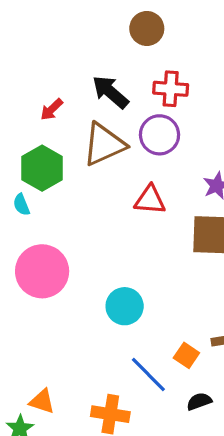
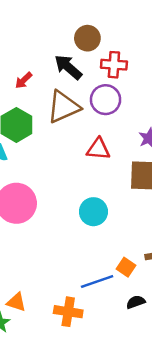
brown circle: (147, 28) -> (87, 38), moved
cyan circle: (125, 306) -> (93, 212), moved
blue line: (148, 374) -> (97, 282), turned -64

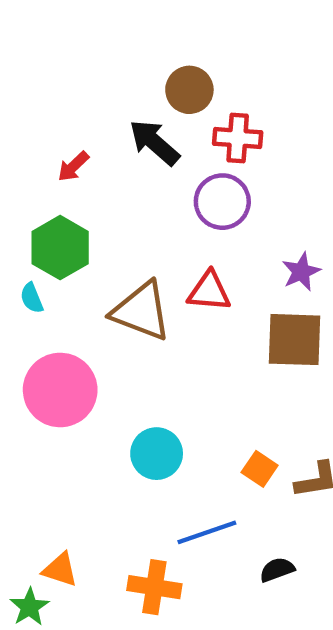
brown triangle: (63, 107) -> (141, 311), moved, turned 45
cyan circle: (93, 212) -> (157, 454), moved
orange square: (126, 267) -> (260, 469), moved

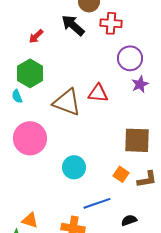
purple circle: (222, 202) -> (130, 58), moved
brown square: (295, 340) -> (137, 140), moved

